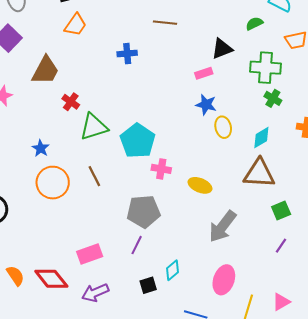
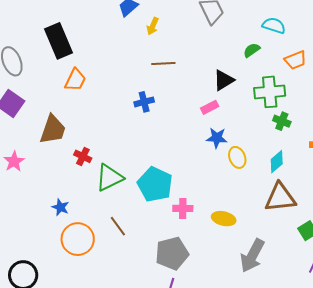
blue cross: (127, 54) -> (144, 102), moved

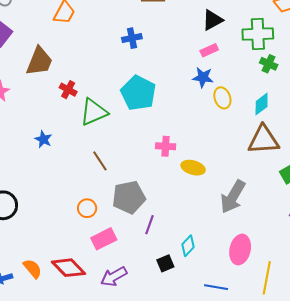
pink rectangle: (210, 107) -> (209, 50), moved
cyan pentagon: (155, 184) -> (138, 93), moved
yellow ellipse: (224, 219) -> (193, 168), moved
orange circle: (78, 239) -> (87, 208), moved, size x0.6
gray pentagon: (172, 253) -> (129, 197), moved

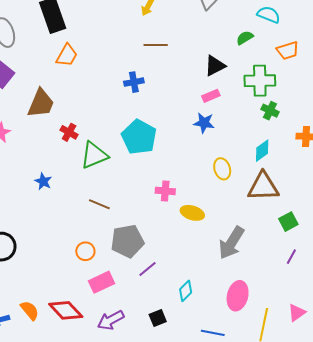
yellow ellipse: (222, 98) -> (222, 169), moved
brown line: (100, 161) -> (99, 204), turned -35
purple line: (149, 225) -> (148, 269), turned 30
black square: (165, 263) -> (158, 318), moved

